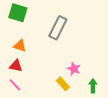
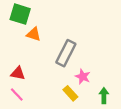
gray rectangle: (58, 28) -> (66, 53), moved
orange triangle: (20, 46) -> (34, 34), moved

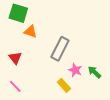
red triangle: (18, 73) -> (15, 58), moved, turned 40
green arrow: (104, 96) -> (94, 72), moved, turned -48

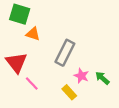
red triangle: (15, 58) -> (16, 63), size x1.5
pink line: (15, 86) -> (32, 84), moved

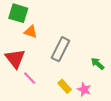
pink star: (81, 76) -> (84, 89), moved
green arrow: (102, 78) -> (98, 64), moved

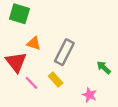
orange triangle: (31, 32) -> (34, 43), moved
yellow rectangle: (65, 86) -> (56, 80), moved

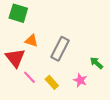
yellow rectangle: (56, 80) -> (52, 82), moved
pink star: (90, 95) -> (80, 80), moved

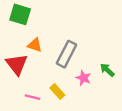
pink line: (29, 77) -> (33, 97), moved, turned -32
pink star: (80, 80) -> (83, 78), moved

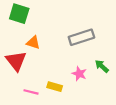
gray rectangle: (66, 54) -> (81, 37), moved, turned 45
yellow rectangle: (57, 91) -> (55, 87), turned -32

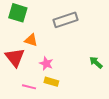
gray rectangle: (81, 37) -> (65, 20), moved
pink star: (79, 74) -> (46, 63), moved

